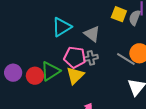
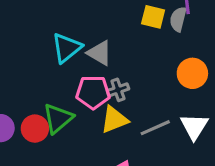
gray triangle: (92, 34) -> (100, 53), moved
gray line: (126, 59) -> (155, 128), moved, turned -48
yellow triangle: (75, 75) -> (114, 120), moved, turned 30

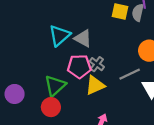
gray cross: (118, 90) -> (97, 64), turned -32
gray line: (155, 128) -> (130, 74), moved
red circle: (35, 129) -> (51, 107), moved

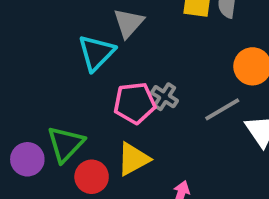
gray triangle: (83, 38) -> (129, 23), moved, turned 48
yellow triangle: (95, 85) -> (133, 159), moved
green triangle: (55, 86) -> (66, 144), moved

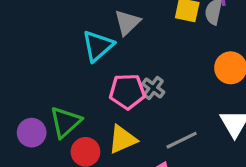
gray line: (222, 109) -> (182, 140), moved

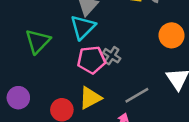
cyan triangle: (98, 46) -> (83, 27), moved
green triangle: (65, 122) -> (38, 41), moved

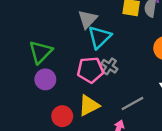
cyan triangle: (83, 27) -> (100, 37), moved
purple circle: (18, 98) -> (45, 79), moved

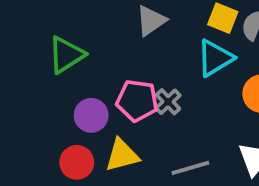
cyan triangle: (100, 37) -> (215, 58), moved
purple circle: (45, 79) -> (91, 115), moved

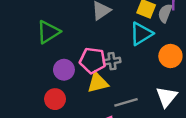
gray cross: (168, 102) -> (112, 61), turned 35
yellow triangle: (122, 155) -> (98, 83), moved

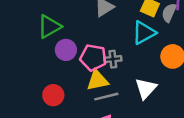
purple circle: (64, 70) -> (66, 50), moved
white triangle: (166, 97) -> (146, 89), moved
gray line: (126, 102) -> (106, 97), moved

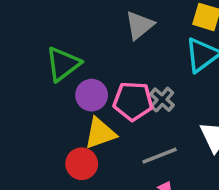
gray cross: (113, 59) -> (162, 100), turned -35
yellow triangle: (97, 80) -> (100, 133), moved

